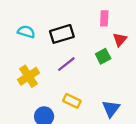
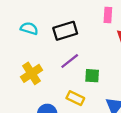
green square: (103, 56) -> (92, 76), moved, turned 32

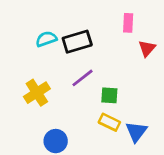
cyan semicircle: (29, 28) -> (46, 39), moved, turned -36
yellow rectangle: (75, 98) -> (109, 122), moved

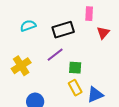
black rectangle: (77, 42) -> (63, 30), moved
yellow rectangle: (109, 122) -> (75, 88), turned 35
blue triangle: (136, 132) -> (95, 95), turned 30

